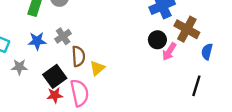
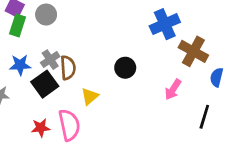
black circle: (157, 40) -> (125, 68), moved
pink arrow: (169, 52) -> (173, 90), moved
brown semicircle: (78, 56) -> (68, 68), moved
black square: (55, 76) -> (45, 84), moved

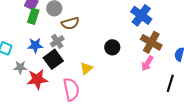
blue cross: (165, 24) -> (141, 15), turned -30
brown cross: (193, 51) -> (151, 42), moved
brown semicircle: (68, 68) -> (70, 23), moved, turned 78
red star: (41, 128) -> (37, 79), moved, size x1.5

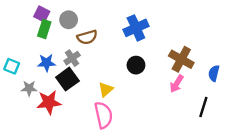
blue cross: (141, 15) -> (136, 28), moved, turned 30
pink semicircle: (71, 89) -> (103, 115), moved

